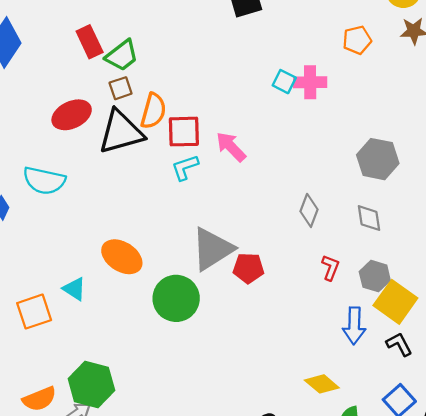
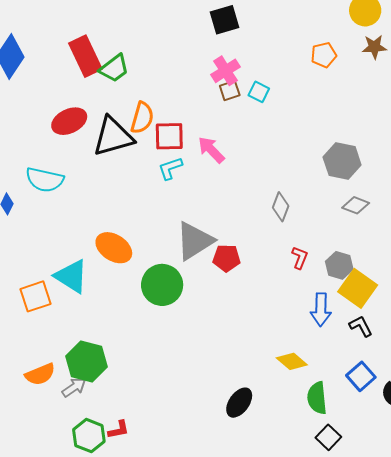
red rectangle: (90, 42) -> (85, 56), size x1.4
pink cross: (310, 82) -> (225, 71), moved, turned -32
brown square: (121, 88) -> (230, 91), moved
gray diamond: (369, 218) -> (356, 205), moved, turned -60
cyan triangle: (74, 289) -> (71, 276), size x1.6

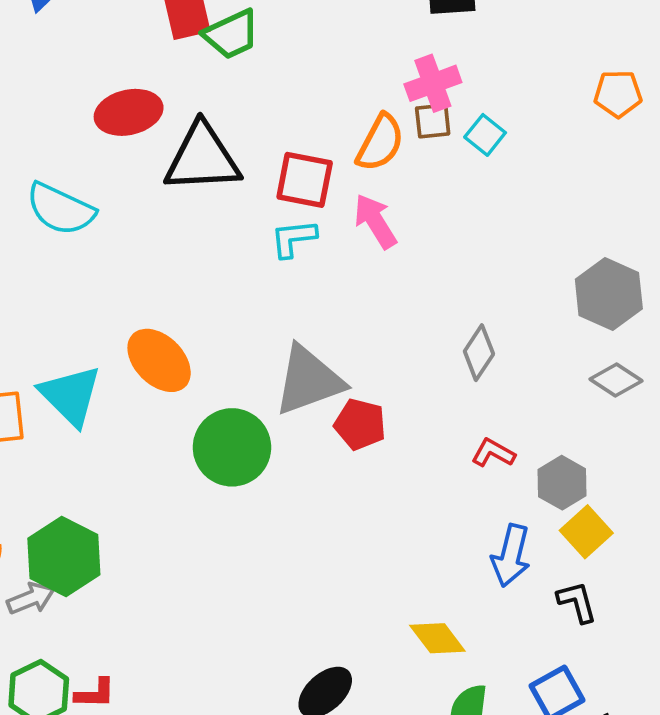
orange semicircle: (142, 118) -> (380, 143), moved
red L-shape: (300, 258) -> (493, 453), turned -95
yellow square: (358, 288) -> (586, 532), size x0.7

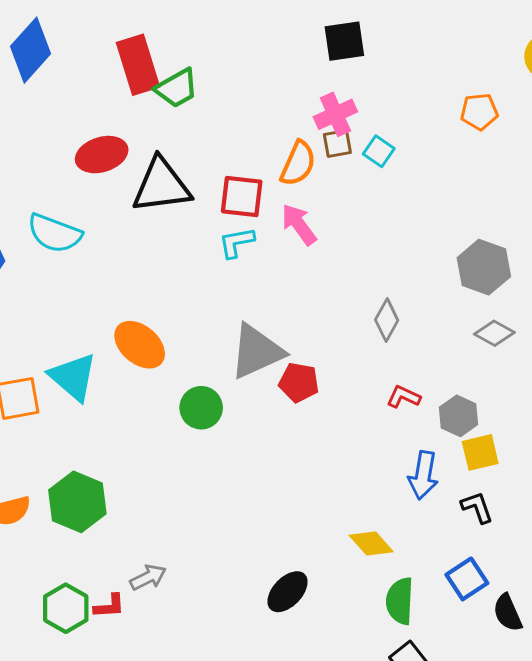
green circle: (232, 447) -> (201, 408), size x0.7
yellow square: (586, 532) -> (480, 452), turned 33
gray arrow: (31, 598) -> (148, 577), moved

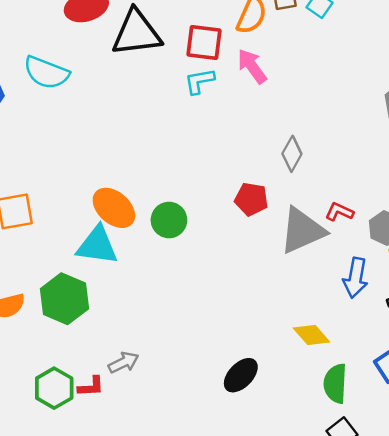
gray diamond: (387, 320) -> (292, 154), moved
orange ellipse: (140, 345) -> (114, 208), moved
gray triangle: (257, 351) -> (302, 230), moved
cyan triangle: (73, 377) -> (97, 245), moved, turned -33

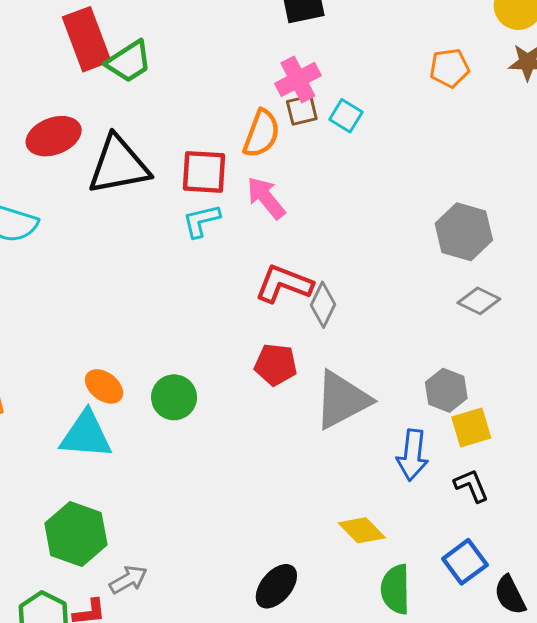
orange ellipse: (114, 208) -> (104, 386), size x0.7
red L-shape: (339, 212) -> (284, 284), moved, size x1.6
green hexagon: (64, 299) -> (76, 534), moved

